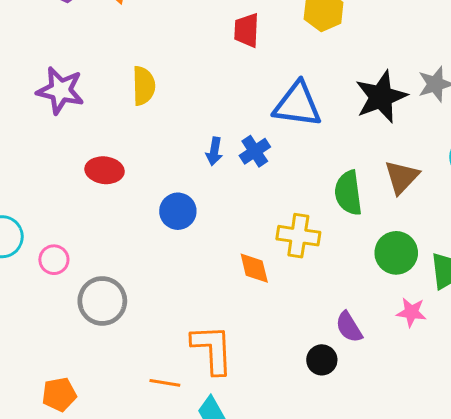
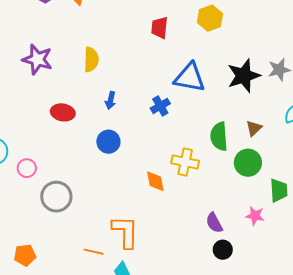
blue arrow: (214, 151) -> (111, 100), moved
brown triangle: (402, 177) -> (254, 128), size x0.7
green circle: (396, 253) -> (248, 163), moved
black circle: (322, 360) -> (223, 250), moved

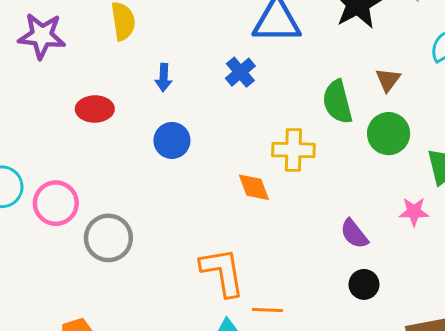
pink circle: (27, 168) -> (56, 203), size x1.5
black circle: (223, 250) -> (364, 284), moved
orange line: (94, 252) -> (267, 310), moved

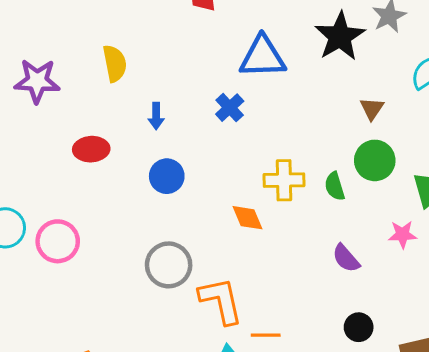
green semicircle: (337, 102) -> (335, 186), moved, size x0.7
gray circle: (108, 238) -> (169, 265), moved
black circle: (364, 284) -> (359, 327), moved

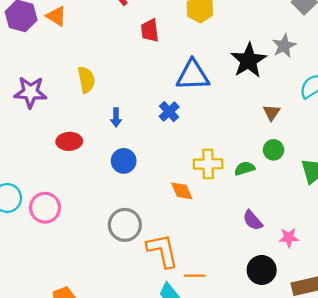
green circle: (375, 160) -> (273, 150), size x0.7
green semicircle: (335, 186) -> (245, 168), turned 90
pink star: (402, 234) -> (289, 238), moved
black circle: (359, 327) -> (262, 270), size x1.4

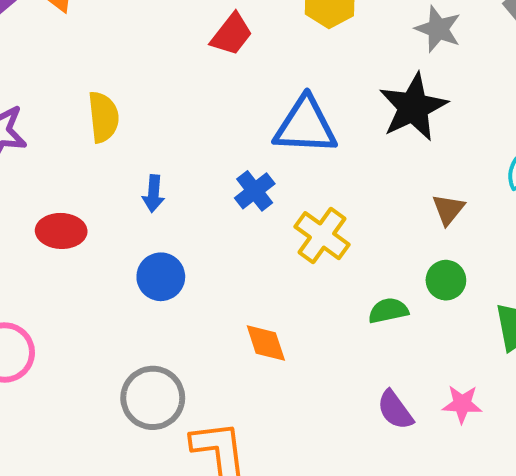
red trapezoid: (150, 30) -> (232, 34), turned -140
gray star: (284, 46) -> (438, 29), moved, turned -30
yellow cross: (208, 164) -> (322, 236), moved, turned 32
pink star: (289, 238) -> (462, 404), moved

